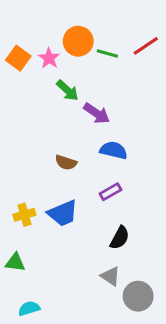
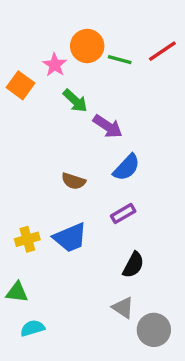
orange square: (18, 58) -> (20, 85), moved
blue semicircle: (114, 150) -> (126, 167), turned 120
cyan semicircle: (29, 308) -> (32, 328), moved

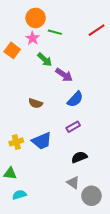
orange circle: (87, 46) -> (36, 18), moved
green line: (120, 60) -> (55, 32), moved
brown semicircle: (73, 181) -> (36, 103), moved
black semicircle: (133, 265) -> (79, 157), turned -140

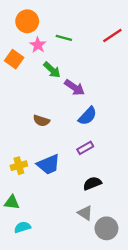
orange circle: (36, 18) -> (27, 21), moved

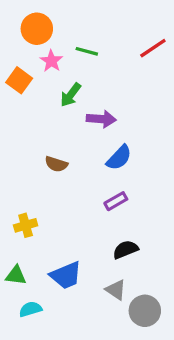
green arrow: (52, 70) -> (71, 95), turned 84
purple arrow: (75, 88) -> (101, 119), turned -30
blue trapezoid: (48, 164) -> (66, 275), moved

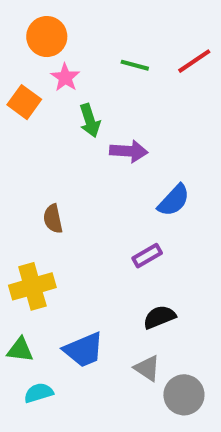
green line: (87, 51) -> (135, 65), moved
green arrow: (71, 95) -> (90, 120), turned -55
blue semicircle: (119, 158) -> (174, 200), moved
brown semicircle: (56, 164) -> (53, 219), moved, turned 60
yellow cross: (26, 225) -> (32, 286), size x1.5

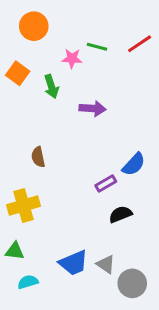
pink star: (65, 77) -> (72, 59), moved, turned -30
green arrow: (90, 120) -> (51, 86), moved
blue semicircle: (174, 200) -> (134, 164), moved
black semicircle: (159, 317) -> (120, 214), moved
blue trapezoid: (84, 350) -> (73, 263), moved

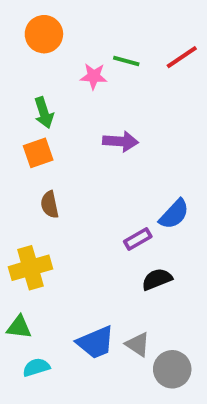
orange square: (18, 73) -> (38, 153), moved, turned 35
green arrow: (51, 86) -> (44, 113), moved

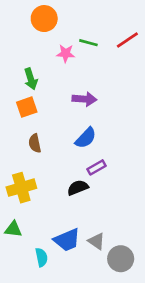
orange circle: (44, 34) -> (44, 19), moved
blue semicircle: (174, 214) -> (86, 138), moved
black semicircle: (157, 279) -> (78, 188), moved
cyan semicircle: (36, 367) -> (41, 257), moved, turned 96

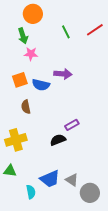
green line: (88, 43) -> (66, 32), turned 48
pink star: (66, 53) -> (31, 54), moved
green arrow: (31, 79) -> (23, 36), moved
blue semicircle: (86, 138) -> (41, 85), moved, turned 60

